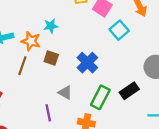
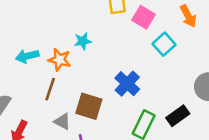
brown square: (51, 58) -> (89, 106), moved, size x1.5
gray triangle: (65, 93) -> (62, 121), moved

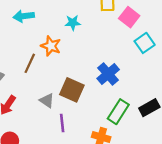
cyan star: (83, 41) -> (73, 23), moved
cyan arrow: (27, 56) -> (24, 16), moved
brown line: (50, 89) -> (30, 63), moved

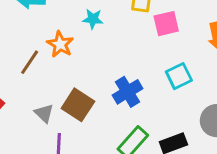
pink square: (129, 17) -> (166, 24), turned 30
cyan square: (145, 43) -> (179, 76), moved

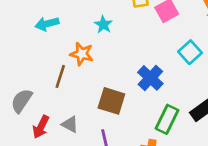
cyan star: (93, 19) -> (103, 25), turned -30
gray triangle: (44, 113) -> (70, 124), moved

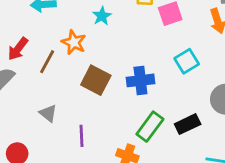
blue cross: (150, 78) -> (140, 80), turned 30
brown square: (111, 101) -> (96, 80), moved
red arrow: (41, 127) -> (18, 49), moved

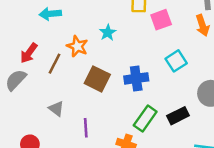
cyan star: (102, 16) -> (108, 33), moved

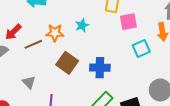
orange star: (77, 46) -> (55, 33), turned -30
cyan square: (176, 61) -> (141, 49), moved
brown line: (54, 64) -> (33, 44), turned 30

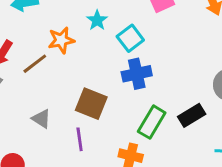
cyan square: (141, 49) -> (130, 38), moved
brown square: (67, 63) -> (91, 104), moved

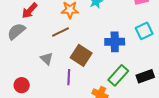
cyan square: (130, 38) -> (144, 31), moved
brown line: (35, 64) -> (60, 32), moved

